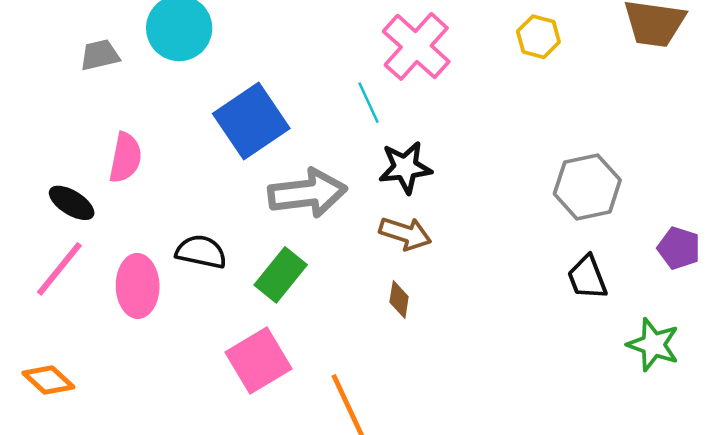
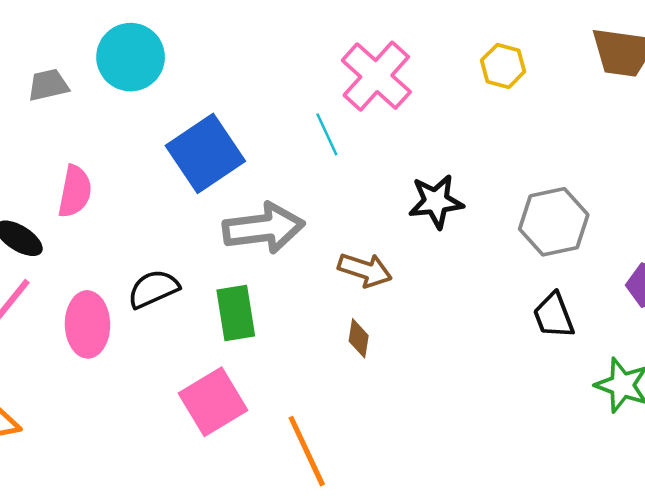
black star: (405, 167) -> (436, 202), moved
black semicircle: (201, 252) -> (153, 289), turned -36
green rectangle: (281, 275) -> (236, 313), turned -48

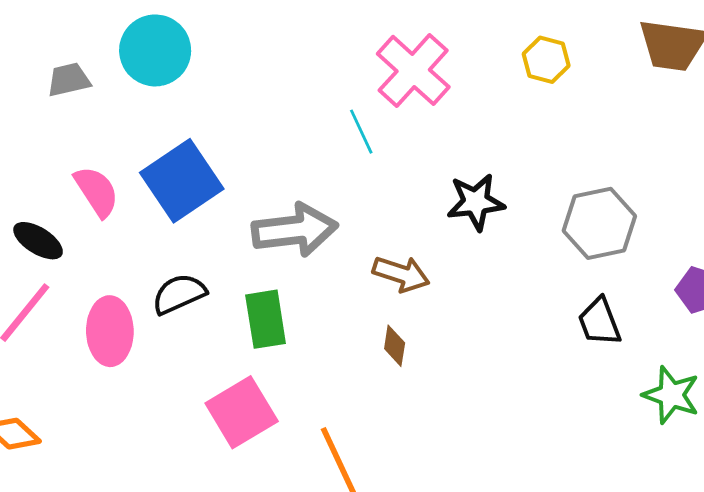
blue square: (205, 153) -> (182, 181), moved
pink semicircle: (75, 191) -> (97, 191), turned -44

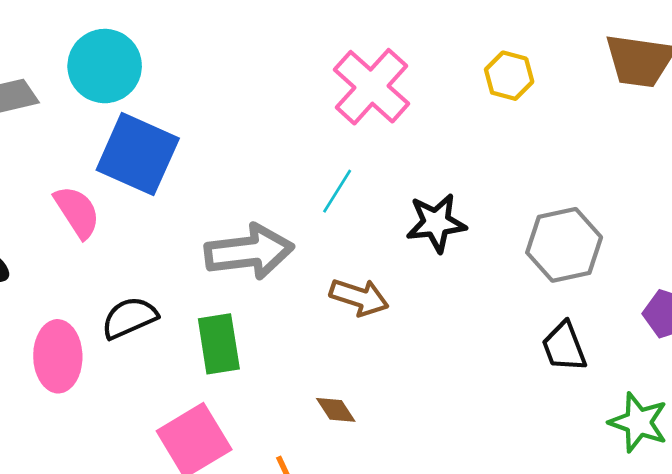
cyan line: (361, 132) -> (337, 191), moved, turned 57
blue square: (182, 181) -> (138, 154), moved, turned -32
pink semicircle: (97, 191) -> (77, 212), moved
brown diamond: (395, 346) -> (336, 410), moved, turned -42

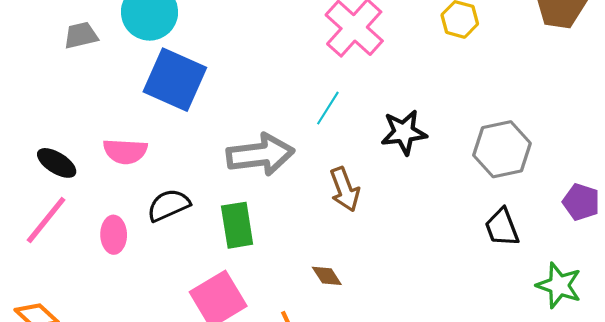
pink semicircle: (77, 212) -> (125, 151), moved, turned 126
brown arrow: (359, 297) -> (345, 189), turned 51
pink ellipse: (58, 356) -> (114, 235), size x0.7

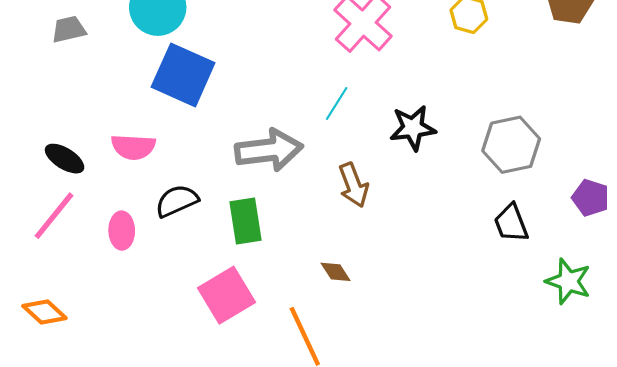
gray trapezoid: (81, 35) -> (69, 29), moved

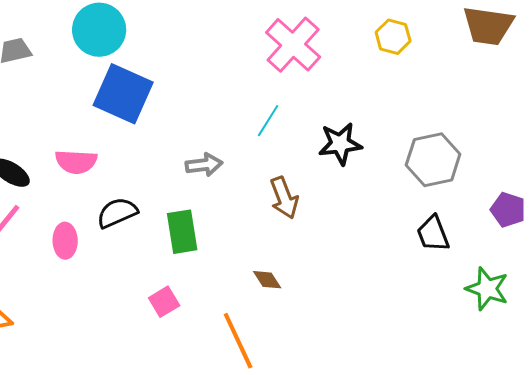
gray arrow: (269, 150) -> (204, 165), size x0.6
pink square: (226, 295) -> (164, 302), size x0.6

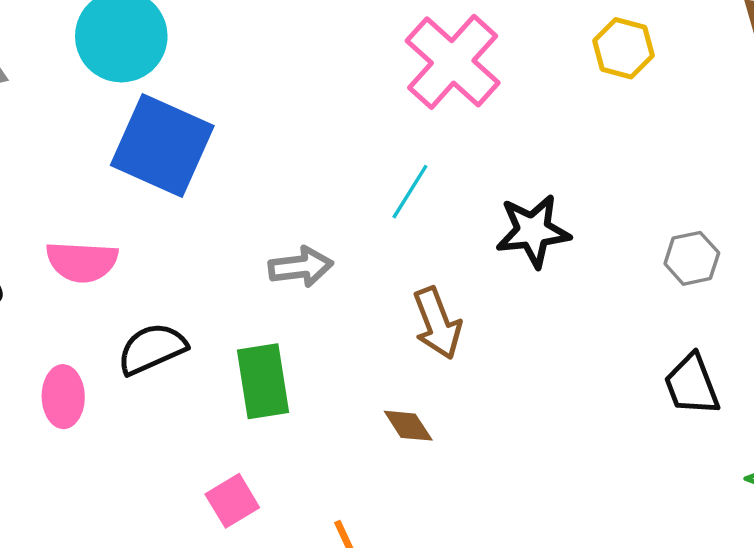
gray hexagon: (433, 160) -> (692, 258), size x0.6
brown diamond: (267, 280) -> (408, 426), moved

